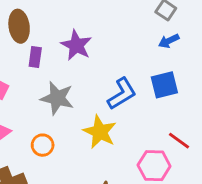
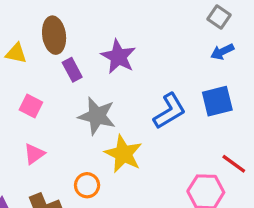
purple rectangle: (35, 57) -> (72, 70), turned -36
yellow star: (100, 132) -> (123, 154), moved
orange circle: (43, 145) -> (87, 185), moved

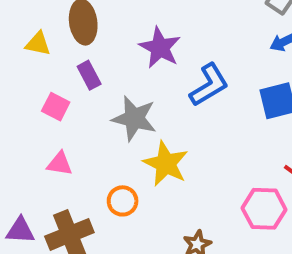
purple rectangle: (72, 70) -> (89, 75), moved
blue L-shape: (170, 111) -> (209, 85), moved
pink triangle: (34, 154) -> (60, 164), turned 45

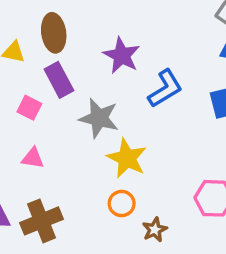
purple rectangle: (89, 75) -> (59, 80), size x1.4
orange circle: (123, 201) -> (122, 204), moved

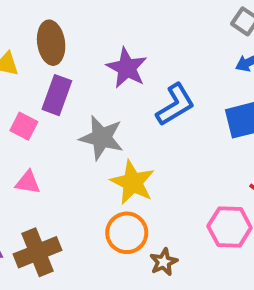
purple rectangle: (59, 80) -> (57, 95), turned 48
orange circle: (122, 204) -> (127, 233), size x1.4

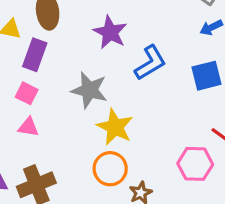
purple rectangle: (57, 95) -> (35, 55), moved
pink square: (24, 126) -> (27, 93), moved

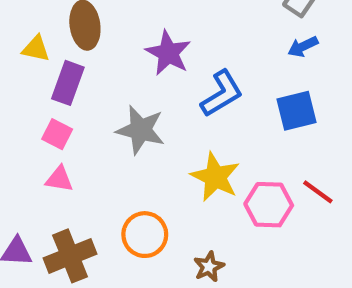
yellow star: (115, 127) -> (215, 177), moved
pink hexagon: (195, 164) -> (269, 205), moved
orange circle: (110, 169) -> (145, 235), moved

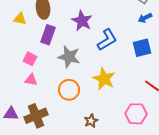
purple rectangle: (68, 83) -> (48, 35), moved
pink hexagon: (269, 205) -> (136, 114), moved
orange circle: (145, 235) -> (69, 90), moved
brown star: (209, 267) -> (91, 121), moved

